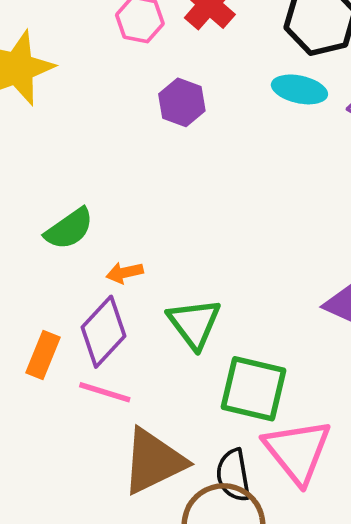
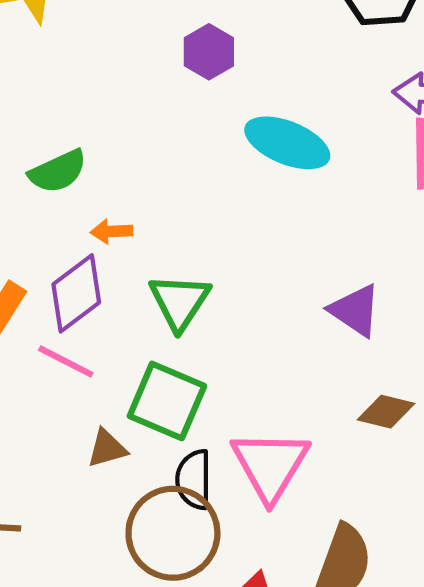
cyan ellipse: (299, 89) -> (287, 143), moved, size x1.4
green square: (253, 389) -> (167, 401), moved
brown triangle: (154, 461) -> (107, 448), size x0.5

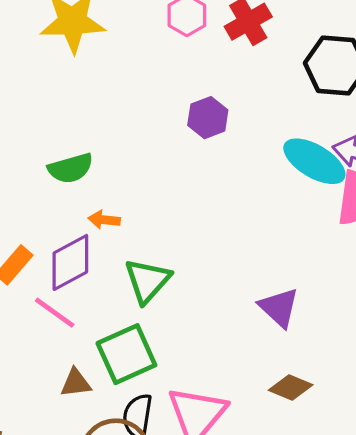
purple hexagon: (209, 52) -> (208, 118), moved
cyan ellipse: (287, 143) -> (314, 161), moved
green square: (167, 401) -> (126, 354), turned 34

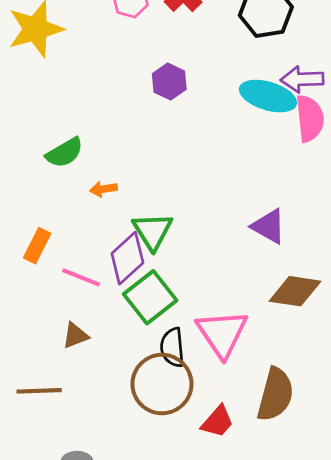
purple diamond: (70, 262) -> (127, 258), moved
brown triangle: (76, 383) -> (75, 335), moved
brown diamond: (291, 388) -> (295, 291), size x1.4

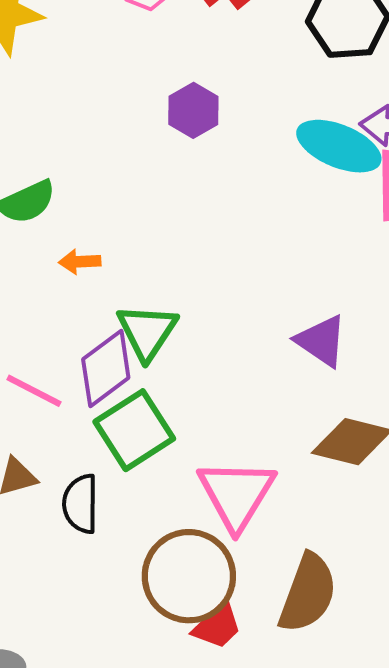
black semicircle: (172, 347) -> (81, 504), moved
brown circle: (162, 384) -> (189, 576), moved

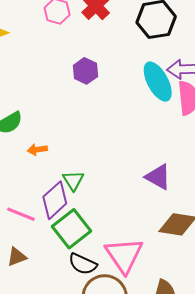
cyan ellipse: (339, 146) -> (158, 82), turned 45
green triangle: (147, 332) -> (73, 180), size x0.7
black semicircle: (81, 504) -> (83, 264), moved, turned -60

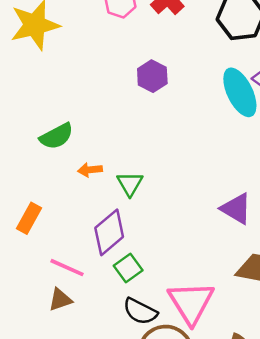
green triangle: (73, 180) -> (130, 184), moved
pink line: (21, 214) -> (67, 268), moved
green square: (71, 229) -> (128, 268), size x0.6

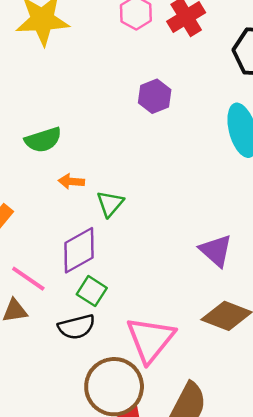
green square: (128, 268) -> (92, 291), turned -32
black semicircle: (140, 311) -> (76, 327), moved, turned -52

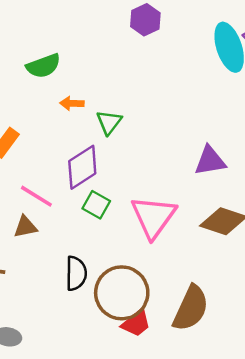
purple triangle: (216, 251) -> (210, 161), turned -48
black semicircle: (76, 327) -> (76, 273), moved, turned -72
pink triangle: (150, 339) -> (153, 217), moved

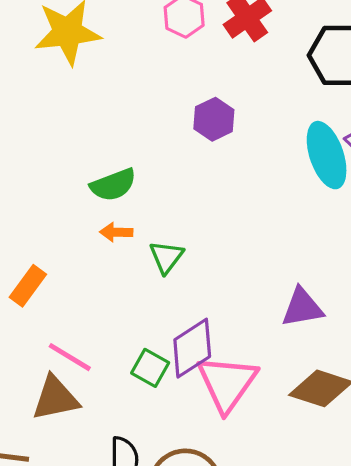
green semicircle: (43, 66) -> (113, 185), moved
purple diamond: (82, 167) -> (192, 348), moved
brown triangle: (25, 227) -> (55, 398), size x1.5

